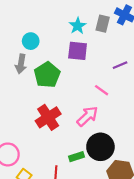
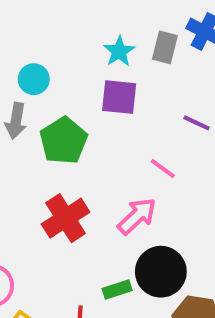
purple line: (120, 65) -> (197, 123), turned 48

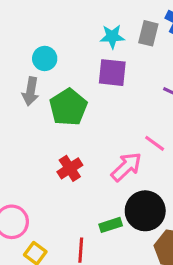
cyan star: (119, 51) -> (112, 36), turned 30
pink line: (163, 168) -> (155, 143), moved
red cross: (66, 218) -> (70, 168), size x0.7

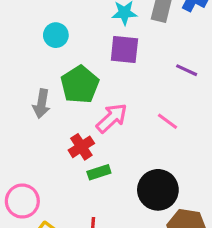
gray arrow: (31, 91) -> (41, 104), moved
pink arrow: (126, 167) -> (112, 118), moved
green rectangle: (111, 225) -> (99, 172), moved

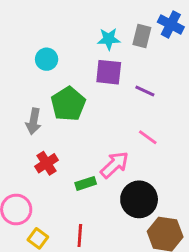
purple line: (187, 70) -> (145, 91), moved
pink arrow: (112, 118) -> (114, 165), moved
red cross: (81, 147) -> (47, 163), moved

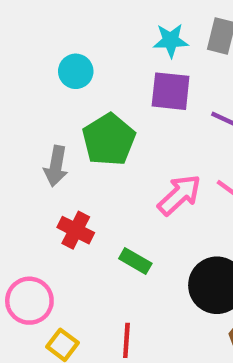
red cross: (47, 163) -> (76, 230), turned -30
pink arrow: (114, 165) -> (179, 195), moved
green rectangle: (86, 183) -> (135, 261), turned 48

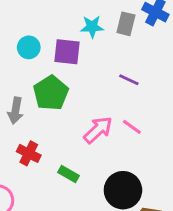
purple square: (171, 91) -> (67, 52), moved

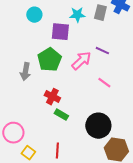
cyan circle: (29, 47) -> (34, 15), moved
pink arrow: (98, 130) -> (81, 61), moved
red cross: (29, 153) -> (52, 97), moved

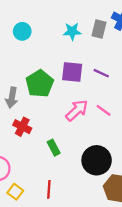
purple square: (60, 32) -> (72, 72), moved
pink arrow: (81, 61) -> (77, 110), moved
red cross: (52, 97) -> (22, 127), moved
green rectangle: (61, 115) -> (54, 148), turned 32

